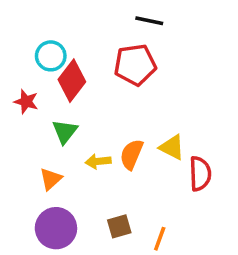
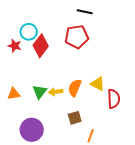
red star: (26, 102) -> (15, 46), moved
green triangle: (65, 131) -> (40, 92), moved
orange triangle: (51, 179) -> (14, 94), moved, turned 32
brown square: (119, 226) -> (75, 118), moved

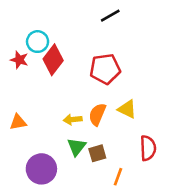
black line: (85, 12) -> (110, 16), turned -42
red pentagon: (77, 37) -> (105, 69), moved
green triangle: (40, 92) -> (77, 147), moved
red semicircle: (114, 99) -> (148, 148), moved

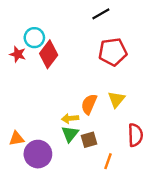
red pentagon: (105, 69) -> (113, 52), moved
yellow triangle: (127, 109) -> (116, 99), turned 42
yellow arrow: (73, 120) -> (70, 118), moved
orange triangle: (18, 122) -> (17, 139), moved

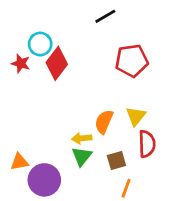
black line: (101, 14) -> (105, 16), moved
red semicircle: (135, 135) -> (147, 144), moved
brown square: (89, 140) -> (116, 160), moved

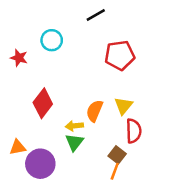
cyan circle: (40, 44) -> (52, 40), moved
red diamond: (57, 63) -> (43, 103), moved
brown square: (116, 160) -> (117, 155), moved, turned -36

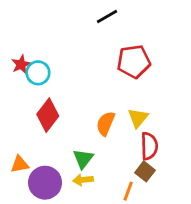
cyan circle: (52, 40) -> (38, 73), moved
red star: (19, 58) -> (21, 64), turned 30
yellow arrow: (74, 126) -> (83, 180), moved
brown square: (117, 155) -> (145, 171), moved

